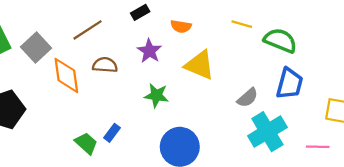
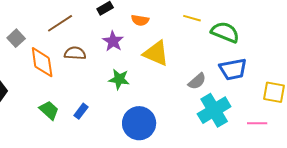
gray square: (36, 47) -> (16, 38), size x0.7
blue trapezoid: (290, 84) -> (233, 69), turned 64
green trapezoid: (86, 143) -> (49, 110), moved

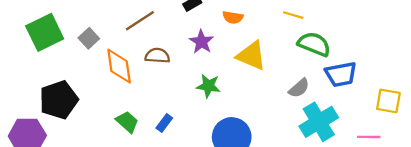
green semicircle: (225, 32) -> (314, 44), moved

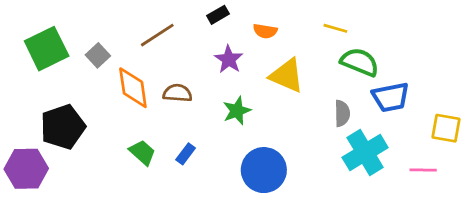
brown semicircle: (157, 56) -> (177, 93), moved
green star: (208, 86) -> (237, 111), turned -30
gray semicircle: (299, 88) -> (342, 113), turned -50

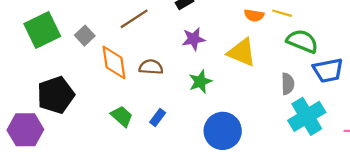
orange semicircle: (265, 31) -> (254, 15), moved
purple star: (229, 59) -> (194, 39), turned 30

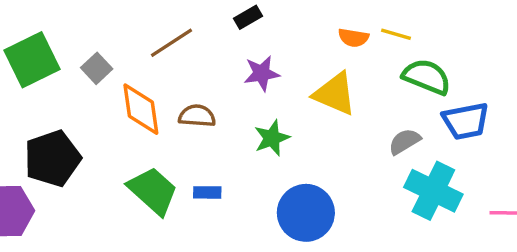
gray semicircle: (288, 84) -> (405, 141), turned -120
green trapezoid: (122, 116) -> (153, 191), size x1.5
cyan cross: (307, 116) -> (433, 191), turned -33
blue rectangle: (158, 117) -> (207, 192), turned 54

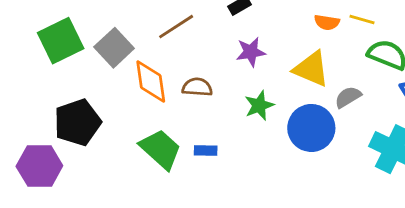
gray square: (97, 68) -> (114, 48), size x1.5
gray semicircle: (405, 141) -> (348, 97), moved
blue circle: (306, 213) -> (311, 128), moved

